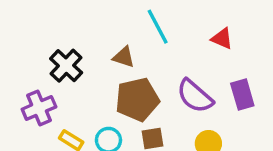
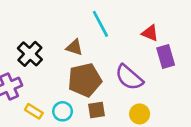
purple rectangle: (242, 94) -> (166, 56), moved

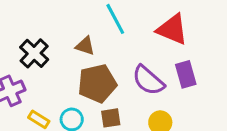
red triangle: (150, 33) -> (172, 29), size x1.6
purple rectangle: (166, 56) -> (186, 74), moved

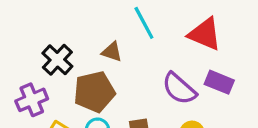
purple rectangle: (186, 74) -> (219, 82), turned -52
brown pentagon: (97, 83) -> (94, 92), moved

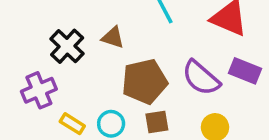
brown triangle: (112, 52) -> (113, 37), moved
brown pentagon: (94, 92) -> (145, 81), moved

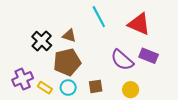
brown pentagon: (145, 81) -> (67, 62), moved
purple cross: (39, 90) -> (23, 79), moved

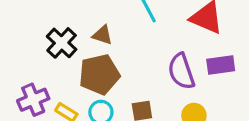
purple rectangle: (149, 56) -> (221, 65), turned -30
purple semicircle: (122, 60) -> (181, 71), turned 30

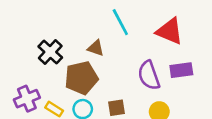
brown triangle: (103, 35) -> (96, 48), moved

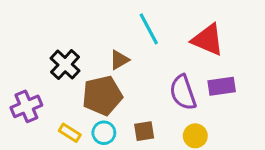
brown triangle: (96, 48) -> (119, 60), turned -48
purple cross: (27, 99) -> (26, 106), moved

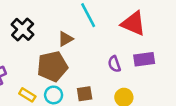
black cross: (65, 65) -> (23, 29), moved
purple semicircle: (183, 92) -> (114, 64), size x0.6

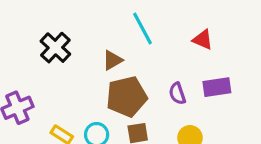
red triangle: (133, 23) -> (203, 40), size x0.6
brown pentagon: (52, 66) -> (127, 97), moved

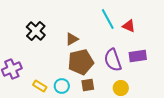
cyan line: (142, 29) -> (108, 19), moved
purple semicircle: (177, 93) -> (113, 60), size x1.6

